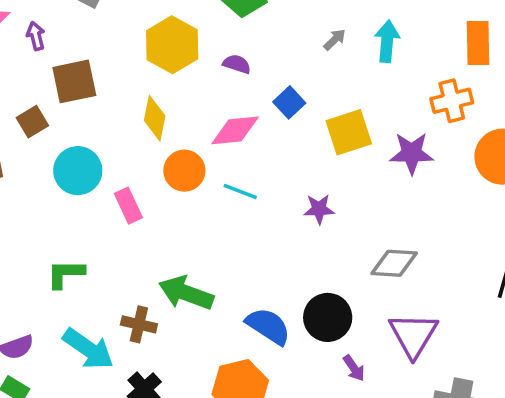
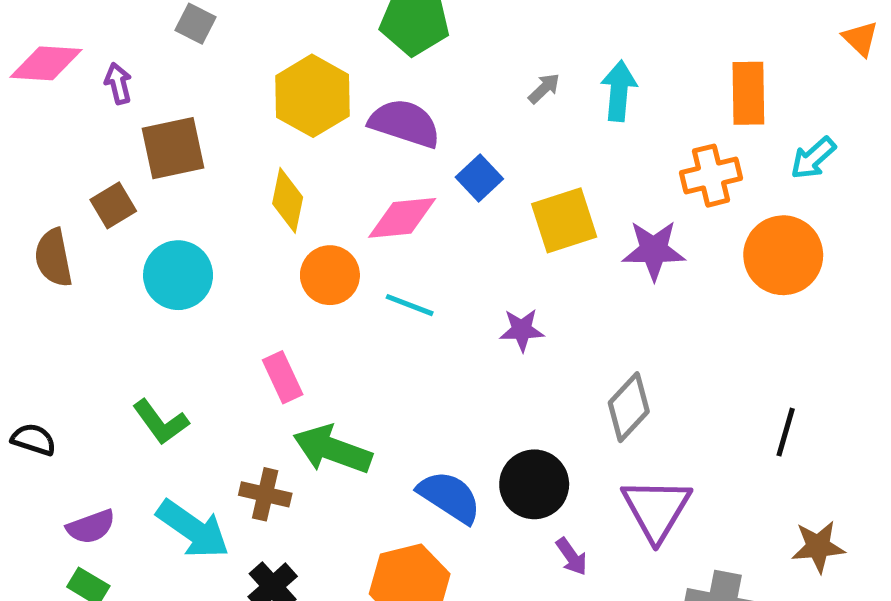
purple semicircle: (237, 64) -> (405, 123), size x1.8
pink rectangle: (128, 206) -> (283, 377), moved
gray diamond: (394, 263) -> (629, 407), turned -51
green L-shape: (66, 274) -> (161, 422), turned -126

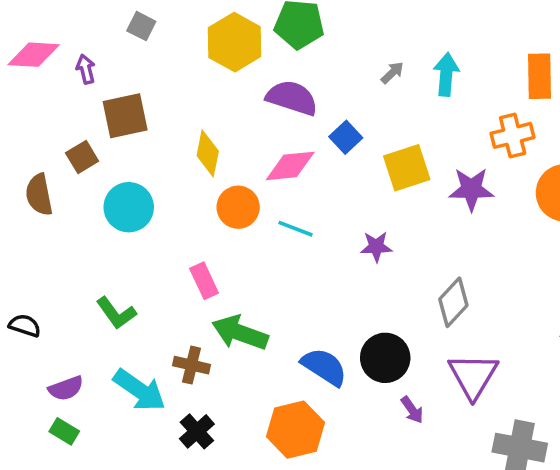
yellow hexagon: (313, 96) -> (235, 42), moved

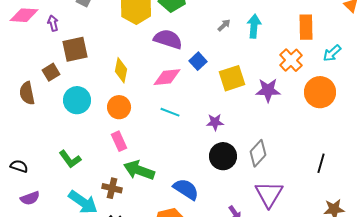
orange cross: (513, 135) -> (291, 60), turned -30
orange circle: (238, 207) -> (119, 107), moved
black circle: (385, 358) -> (223, 156), moved
purple semicircle: (66, 388) -> (30, 198), moved

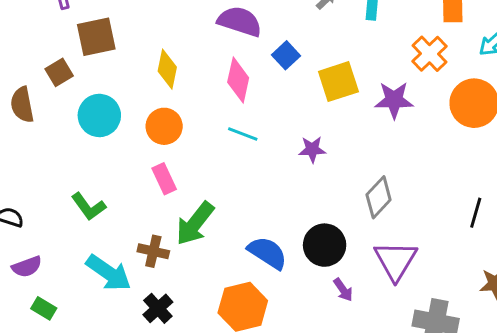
pink diamond: (167, 77) -> (238, 80), turned -72
black circle: (223, 156) -> (325, 245), moved
green arrow: (139, 170) -> (195, 223), turned -72

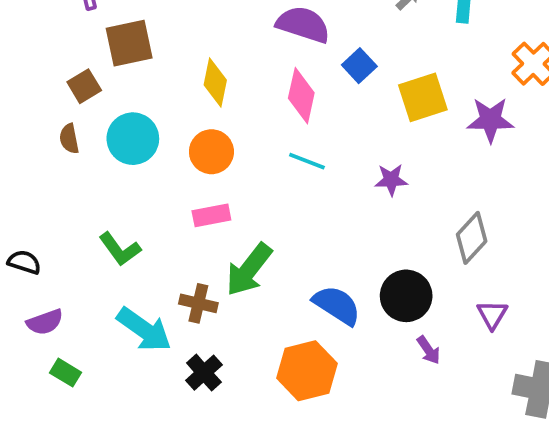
brown semicircle: (22, 105) -> (69, 139), moved, size x0.7
pink rectangle: (164, 179) -> (211, 215), turned -76
purple triangle: (396, 260) -> (492, 315), size x0.6

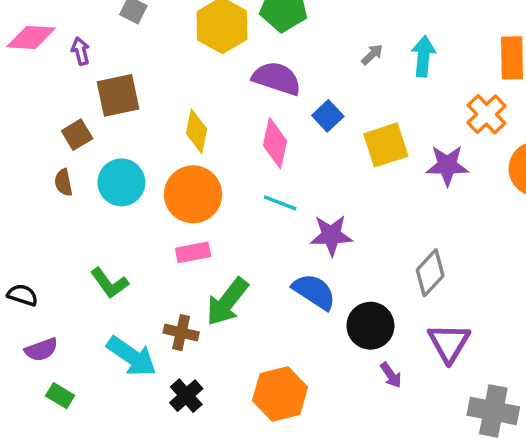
orange circle: (211, 152) -> (193, 194), size x1.4
purple star: (391, 180) -> (331, 235), moved, size x1.4
blue semicircle: (337, 305) -> (314, 292), moved
purple triangle: (492, 315) -> (449, 343), size x1.5

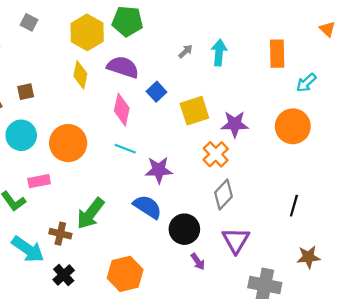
brown square: (118, 95) -> (26, 92), moved, size x0.6
orange cross: (486, 114) -> (216, 154), moved
yellow diamond: (196, 131) -> (80, 75), moved
pink rectangle: (193, 252) -> (39, 181), moved

